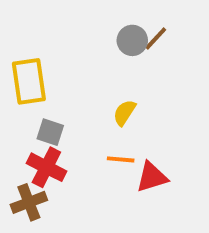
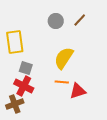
gray circle: (132, 40) -> (56, 21), moved
yellow semicircle: (124, 113) -> (64, 58), size x1.6

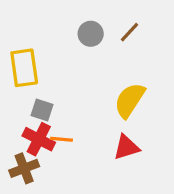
yellow semicircle: (64, 58) -> (130, 100), moved
orange line: (62, 82) -> (61, 139), moved

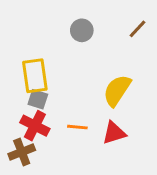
brown line: (130, 32) -> (137, 29), moved
yellow rectangle: (24, 68) -> (35, 76), moved
orange line: (61, 139) -> (77, 127), moved

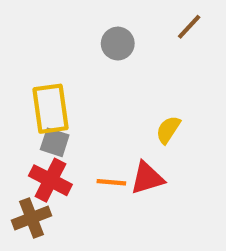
brown line: (137, 29) -> (189, 27), moved
yellow semicircle: (117, 90) -> (168, 130), size x0.6
red triangle: (114, 133) -> (147, 178), moved

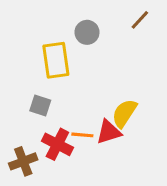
yellow rectangle: (50, 109) -> (56, 60), moved
yellow semicircle: (168, 130) -> (124, 113), moved, size x1.4
red cross: (50, 180) -> (57, 144), moved

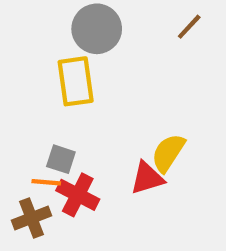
gray circle: (87, 32) -> (97, 29), moved, size x1.5
gray square: (40, 105) -> (61, 159), moved
orange line: (82, 135) -> (46, 182), moved

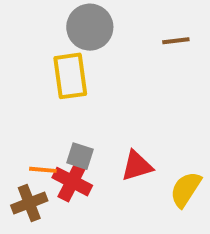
brown line: (189, 27) -> (176, 41), moved, turned 40
yellow semicircle: (168, 153) -> (186, 189), moved
gray square: (61, 159) -> (80, 156), moved

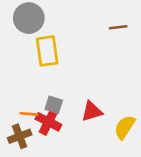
gray circle: (90, 27) -> (29, 18), moved

